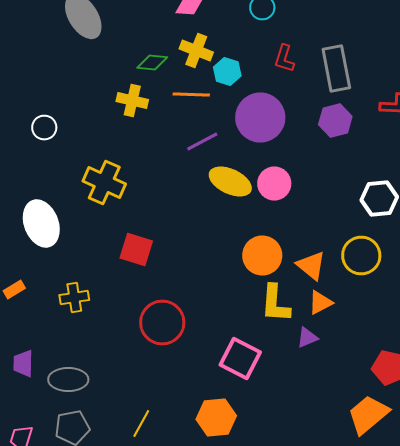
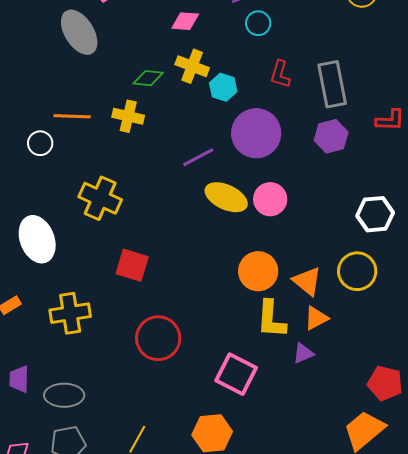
orange line: (191, 94) -> (72, 116), moved
yellow cross: (74, 298) -> (70, 313), size x1.4

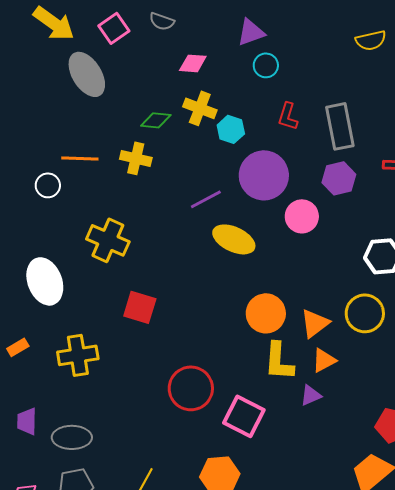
pink circle: (270, 199) -> (302, 216), moved
orange triangle: (307, 281) -> (315, 323), turned 44
red circle: (158, 338) -> (191, 388), moved

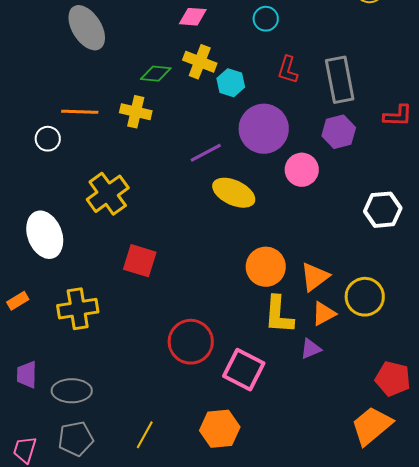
yellow cross: (108, 240) -> (108, 194), turned 30
yellow circle: (365, 313) -> (365, 297), moved

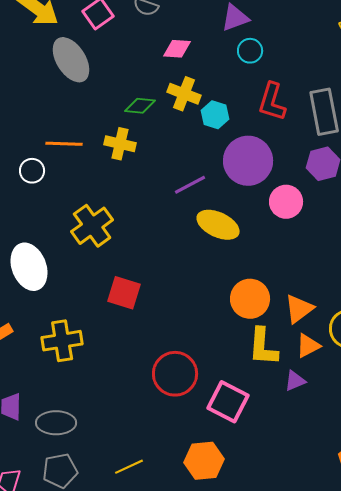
red L-shape: (288, 70) -> (272, 102), size x1.4
yellow line: (145, 435) -> (129, 467), turned 36

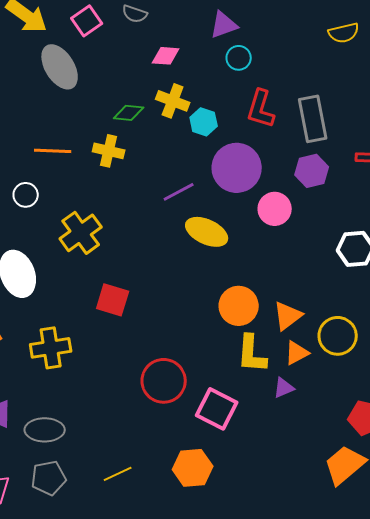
white circle: (32, 171) -> (26, 195), moved

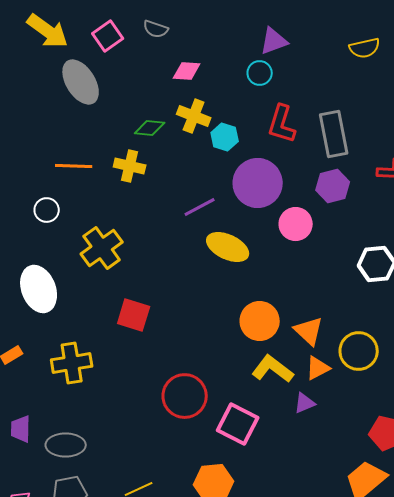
purple triangle: (224, 25) -> (274, 41), moved
orange triangle: (288, 316) -> (309, 331), turned -40
yellow L-shape: (252, 354) -> (273, 369), turned 123

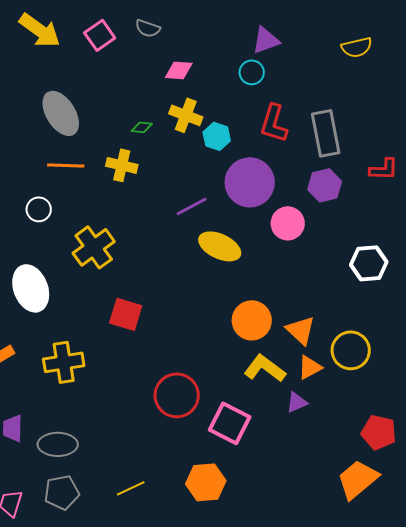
gray ellipse: (81, 82) -> (61, 113), moved
green diamond: (150, 128) -> (142, 127), size x0.7

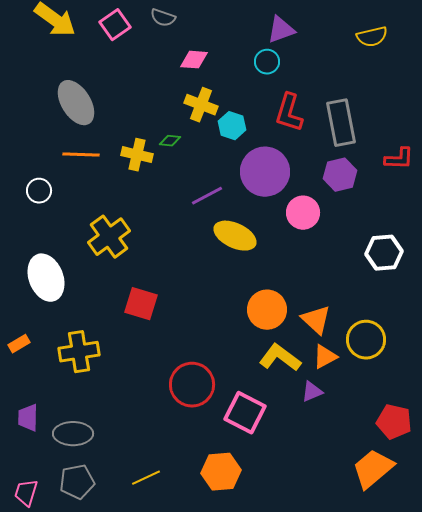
green diamond: (142, 127) -> (170, 141), moved
white circle: (39, 209) -> (39, 191), moved

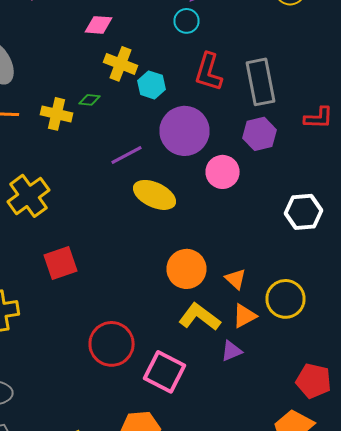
pink diamond: (194, 60) -> (98, 25), moved
red square: (141, 304) -> (60, 263), turned -36
orange triangle: (316, 320) -> (236, 279), size x0.7

